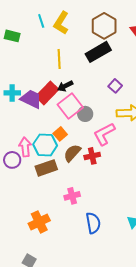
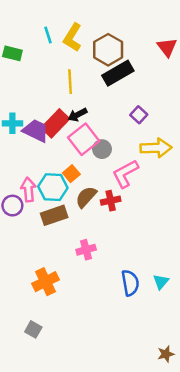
brown hexagon: (104, 26) -> (108, 50), moved
blue semicircle: (93, 223) -> (130, 283), moved

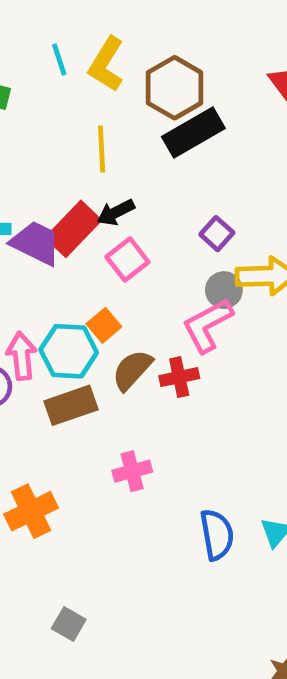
purple square: (139, 115) -> (217, 234), moved
pink square: (84, 139) -> (127, 259), size x0.7
gray circle: (102, 149) -> (224, 290), moved
orange cross: (46, 282) -> (31, 511), moved
gray square: (33, 329) -> (69, 624), moved

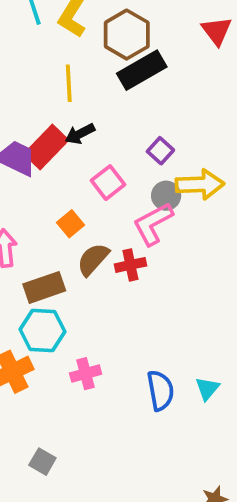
pink square: (127, 259) -> (108, 183), moved
cyan hexagon: (69, 351) -> (42, 331), moved
pink cross: (132, 471) -> (86, 374), moved

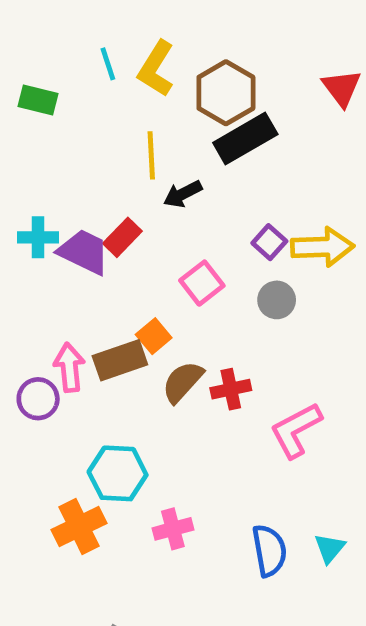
black arrow: (80, 134) -> (183, 194), moved
red rectangle: (46, 147) -> (122, 237), size x0.7
yellow arrow: (200, 184) -> (322, 247), moved
pink L-shape: (153, 224) -> (296, 430), moved
brown rectangle: (44, 287) -> (120, 360), moved

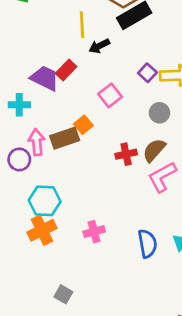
cyan cross: (38, 237) -> (19, 105), moved
gray circle: (277, 300) -> (159, 113), moved
brown semicircle: (183, 382) -> (154, 150), moved
cyan hexagon: (118, 473) -> (45, 201), moved

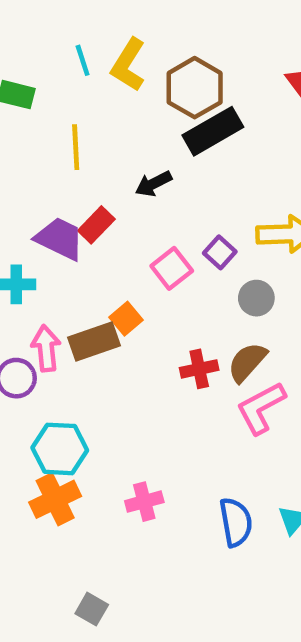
yellow line: (82, 25) -> (76, 147), moved
purple square: (147, 73) -> (220, 252), moved

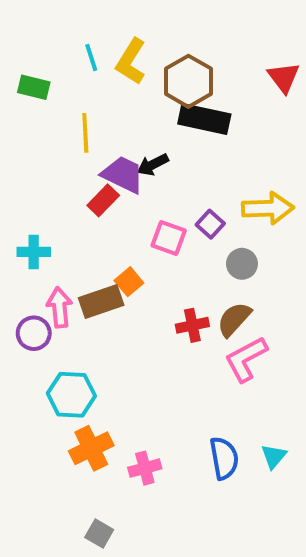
black rectangle: (213, 131) -> (204, 119), turned 42
purple trapezoid: (60, 239) -> (123, 175), moved
pink square: (172, 268) -> (169, 238), turned -32
orange cross: (55, 499) -> (91, 448), moved
pink cross: (144, 502) -> (145, 468), moved

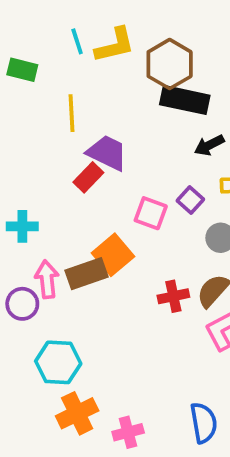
yellow L-shape: (131, 61) -> (115, 45), turned -135
black arrow: (153, 165) -> (209, 145), moved
orange square: (129, 282) -> (113, 255), size x1.5

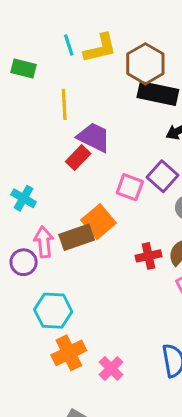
purple square: (190, 200) -> (163, 176), size x1.4
cyan cross: (22, 226) -> (24, 198), turned 30
pink cross: (128, 432) -> (111, 368), turned -30

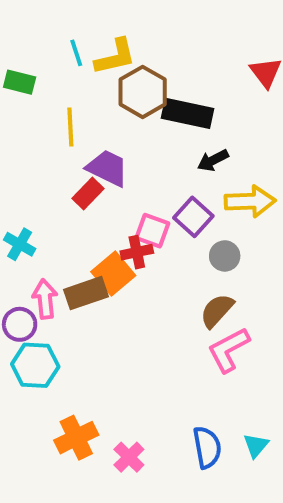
brown hexagon: (145, 64) -> (143, 92), moved
red cross: (149, 256) -> (137, 252), moved
cyan hexagon: (53, 311) -> (35, 365), moved

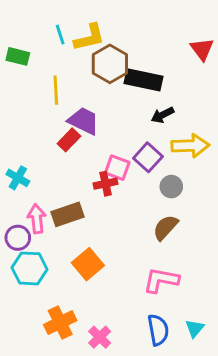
orange square: (113, 274) -> (88, 264), moved
pink L-shape: (229, 350) -> (161, 280), moved, turned 39

